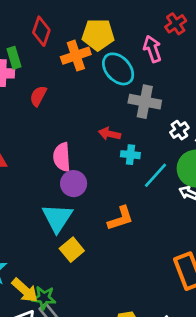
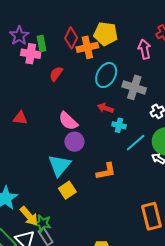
red diamond: (41, 31) -> (71, 38), moved
cyan ellipse: (118, 69) -> (106, 75), moved, turned 65
pink semicircle: (62, 157) -> (68, 121), turned -50

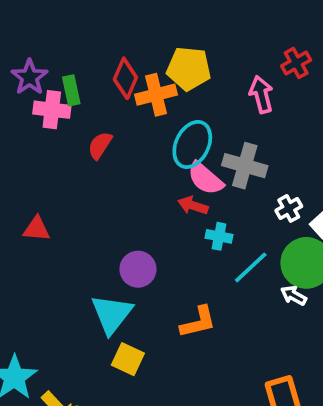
pink semicircle: (68, 121) -> (205, 178), moved
yellow square: (67, 190) -> (128, 359), turned -30

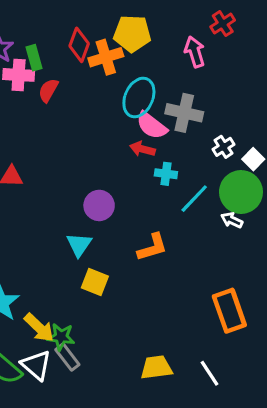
red semicircle: (100, 145) -> (48, 90), moved
cyan triangle: (112, 314) -> (79, 245), size x0.7

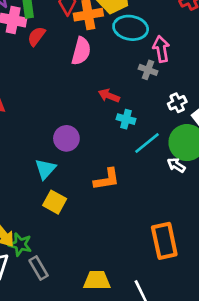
pink arrow: (195, 52) -> (161, 49), moved
cyan ellipse: (139, 98) -> (131, 28), moved, turned 68
gray cross: (184, 113) -> (148, 70), size x0.6
pink semicircle: (152, 126) -> (81, 51), moved, turned -120
gray rectangle: (67, 357) -> (39, 268), moved

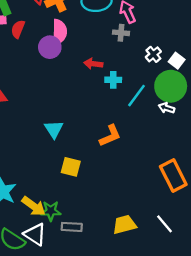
purple circle: (66, 138) -> (50, 47), moved
cyan triangle: (45, 169) -> (54, 129), moved
gray rectangle: (39, 268) -> (72, 227), turned -42

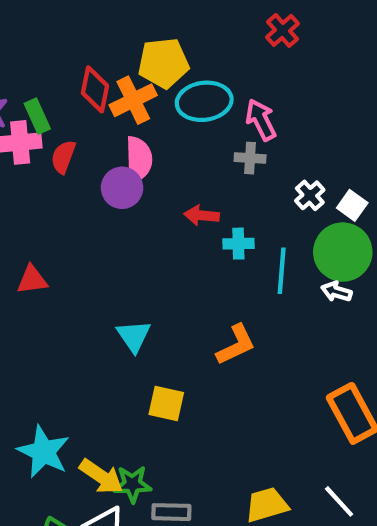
cyan line: (137, 96) -> (282, 271), turned -30

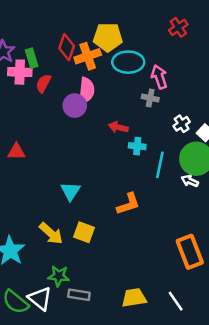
yellow arrow: (101, 476) -> (51, 233), moved

